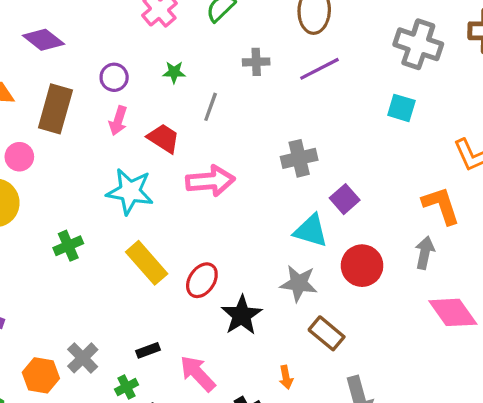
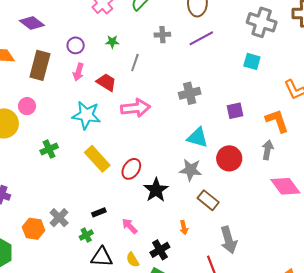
pink circle: (19, 157) -> (27, 106), moved
purple square: (345, 199) -> (235, 111), moved, turned 30
pink arrow: (198, 374) -> (130, 226), size x0.7

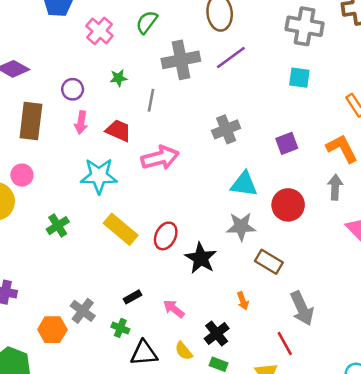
gray cross: (162, 35) -> (181, 60), size x1.8
green cross: (86, 235) -> (120, 328), turned -32

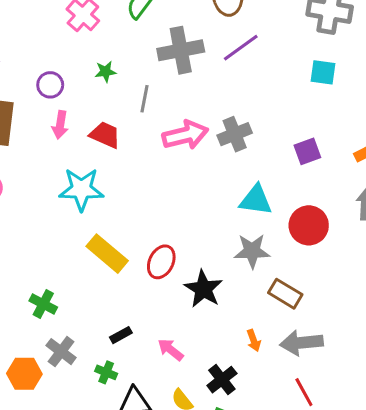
pink arrow: (160, 158) -> (185, 135), moved
green cross: (58, 226) -> (43, 304), moved, turned -30
gray arrow: (302, 308) -> (301, 343), moved, turned 108

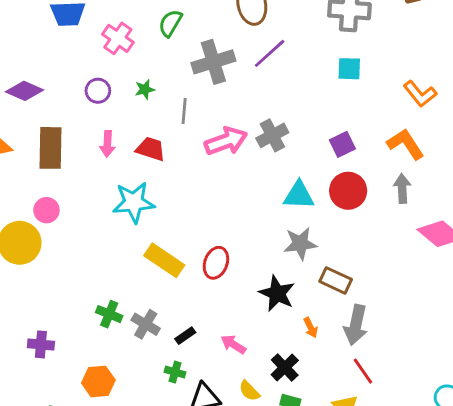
purple circle: (50, 85) -> (98, 91), moved
red circle: (309, 225) -> (348, 191), moved
black star: (203, 289) -> (277, 293), moved
gray arrow: (301, 343) -> (356, 325), turned -66
gray cross: (61, 352) -> (146, 324), moved

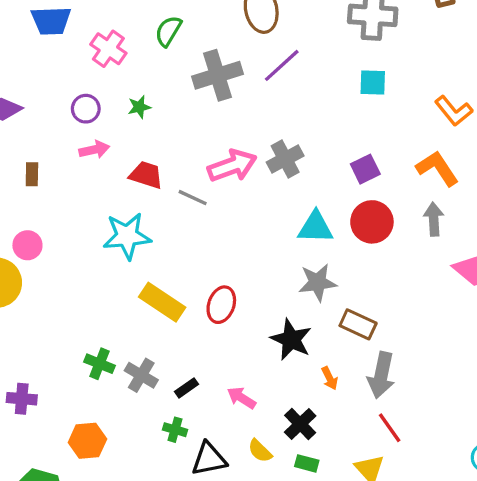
gray line: (184, 111) -> (193, 198), moved, turned -70
pink arrow: (107, 144) -> (94, 150), moved, turned -105
brown rectangle: (51, 148) -> (32, 174), size x0.5

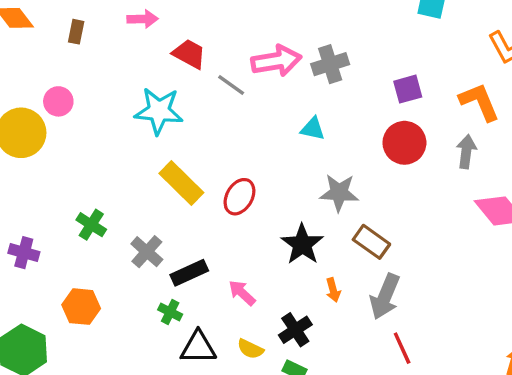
cyan triangle: (316, 227) -> (313, 129), moved, size x0.7
green cross: (100, 364) -> (91, 225), moved
black rectangle: (186, 388) -> (189, 273), size x1.5
red line: (390, 428) -> (402, 348), moved
yellow semicircle: (260, 451) -> (250, 349), turned -30

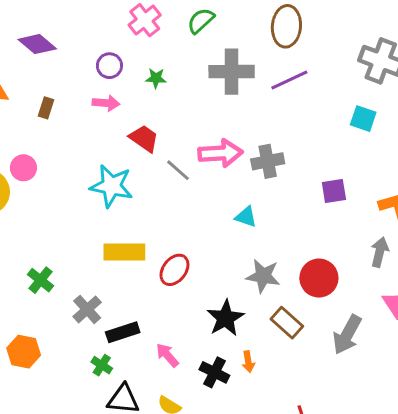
red circle: (404, 143) -> (319, 278), moved
yellow rectangle: (181, 183) -> (124, 252), turned -51
gray arrow: (385, 297) -> (347, 335), moved
black cross: (295, 330) -> (214, 372), moved, turned -36

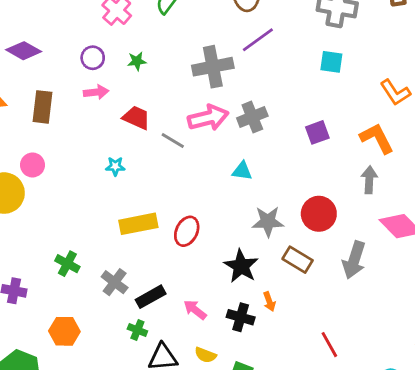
gray cross: (232, 72) -> (213, 67), moved
brown rectangle: (46, 108) -> (43, 107), size x1.6
cyan star: (111, 186) -> (115, 166), size x0.5

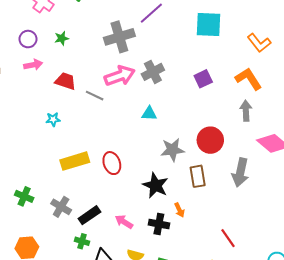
cyan square: (331, 62) -> (208, 24), size x1.5
red ellipse: (187, 231) -> (112, 163), turned -40
brown rectangle: (298, 260) -> (198, 176), turned 55

